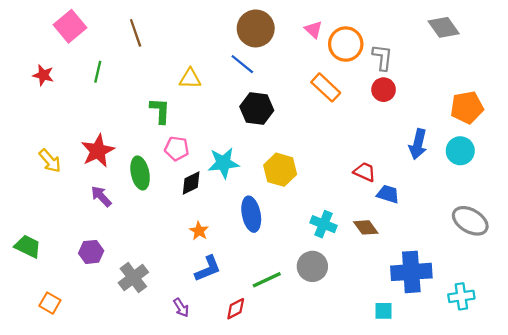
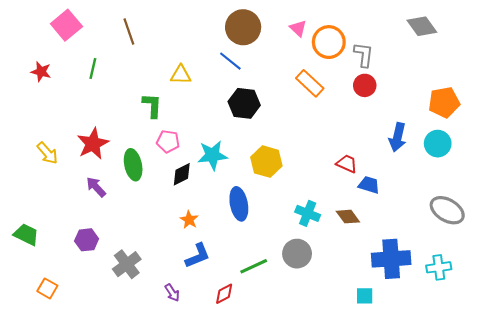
cyan cross: (461, 296) -> (439, 267), moved

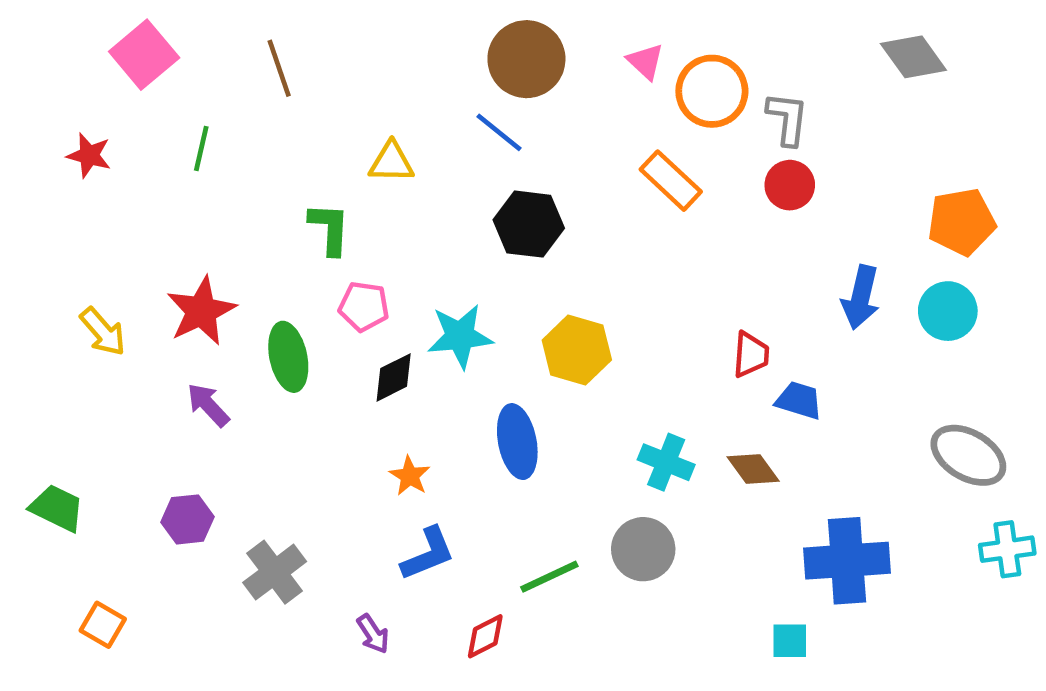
red trapezoid: (347, 164) -> (751, 355), turned 70
cyan cross: (439, 267) -> (1007, 549), moved

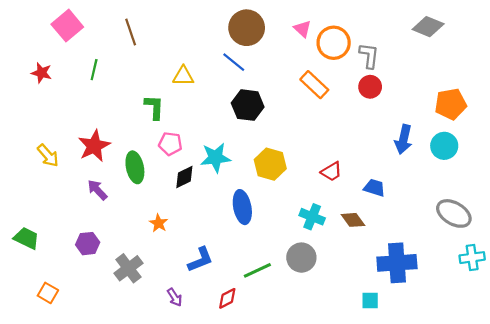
gray diamond: (913, 57) -> (428, 27), turned -32
red trapezoid: (751, 355) -> (331, 172), moved, turned 55
orange star: (410, 476) -> (159, 223), moved

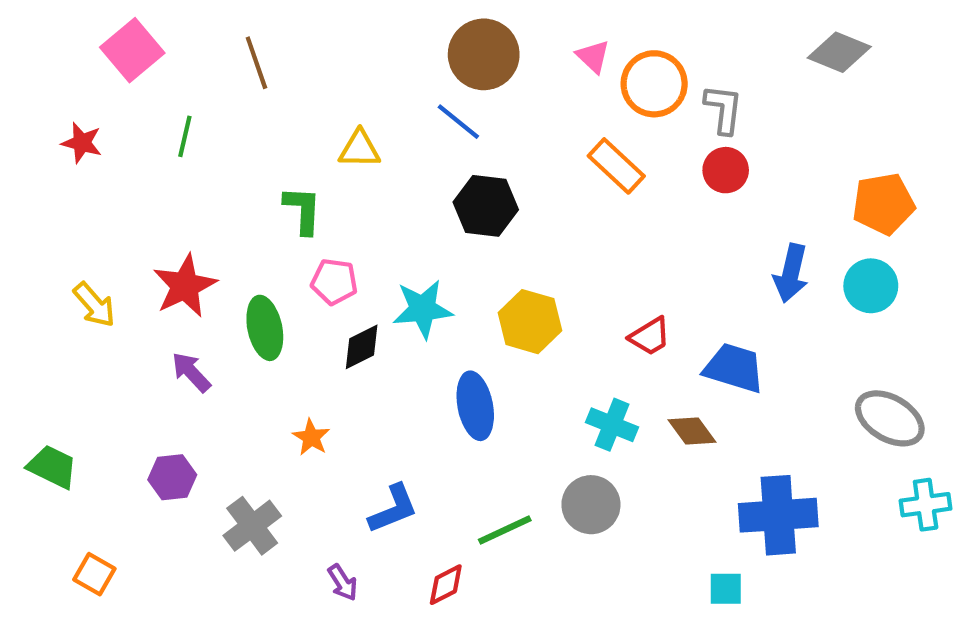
blue trapezoid: (374, 188) -> (734, 368), size x1.4

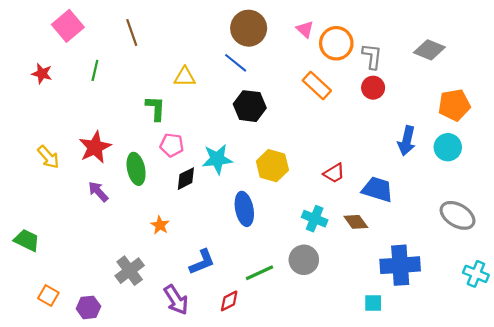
gray diamond: (839, 52) -> (429, 50), moved
purple hexagon: (172, 477) -> (88, 307), moved
cyan cross: (926, 505) -> (476, 274), moved, turned 30
purple arrow: (343, 583) -> (176, 300), size x1.6

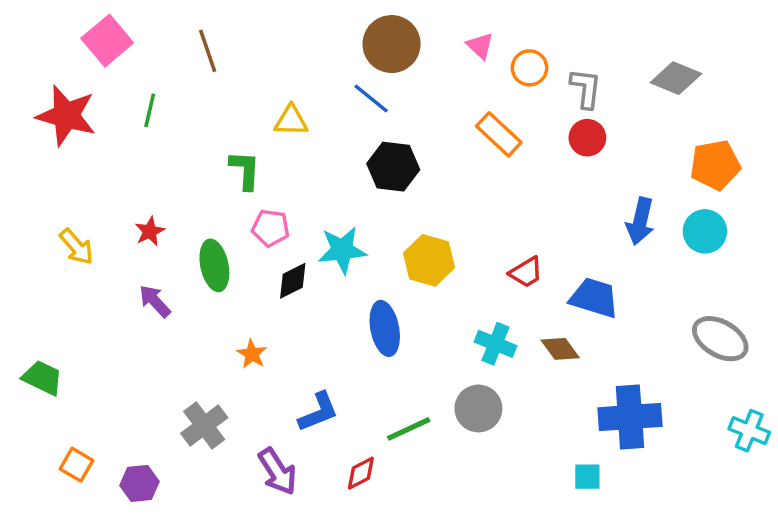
orange circle: (336, 43) -> (530, 68), size x0.7
red star: (42, 74) -> (66, 116), size x1.8
red star: (95, 147) -> (150, 231), size x0.6

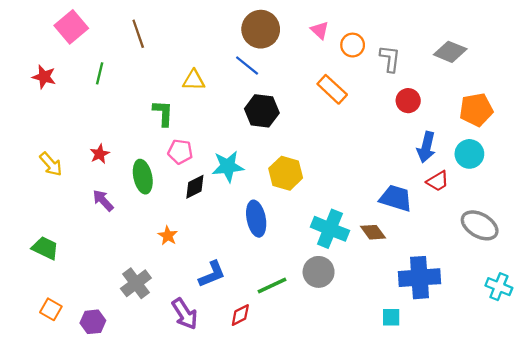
red star: (66, 116) -> (44, 77), size x0.6
red circle: (587, 138) -> (408, 101), moved
red trapezoid: (526, 272) -> (438, 181), moved
cyan cross: (495, 344) -> (330, 229), size x1.4
green trapezoid: (42, 378) -> (45, 248), moved

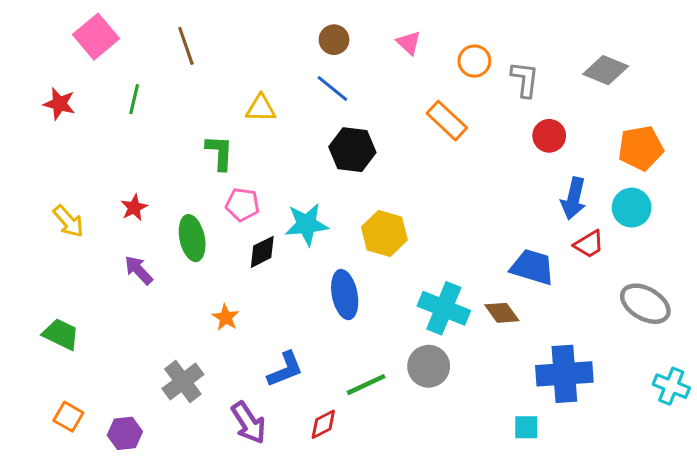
brown circle: (261, 29) -> (334, 40), moved, size x0.6
pink triangle: (320, 30) -> (409, 43), moved

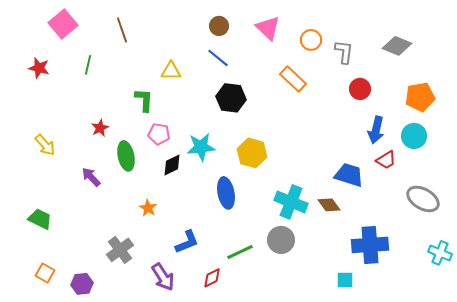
pink triangle: (409, 43) -> (268, 28), size x1.5
red star: (134, 208) -> (100, 128), moved

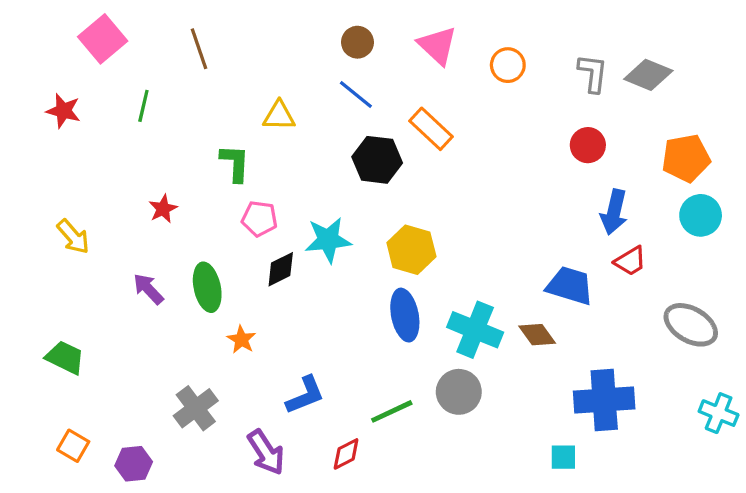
gray L-shape: (344, 52) -> (593, 73), moved
orange rectangle: (293, 79) -> (431, 129), moved
cyan circle: (414, 136) -> (701, 215), moved
green ellipse: (126, 156) -> (207, 287), moved
blue ellipse: (226, 193) -> (405, 315), moved

